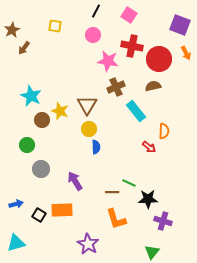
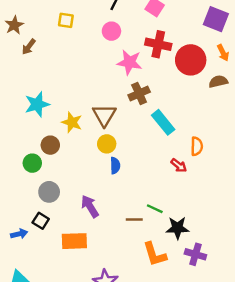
brown semicircle: (153, 86) -> (218, 82), moved
cyan star: (31, 96) -> (37, 104), turned 30
brown circle: (42, 120) -> (50, 145), moved
black square: (39, 215) -> (41, 221), moved
orange L-shape: (116, 219) -> (155, 254), moved

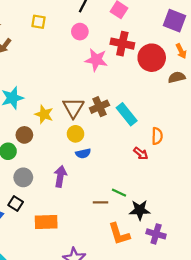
brown cross: (139, 94) -> (99, 107), moved
blue semicircle: (115, 166) -> (83, 153), turned 80
purple arrow: (90, 206) -> (60, 176), moved, turned 42

